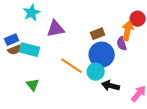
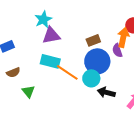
cyan star: (32, 13) -> (43, 19), moved
brown semicircle: (15, 50) -> (13, 72), moved
cyan rectangle: (30, 50) -> (50, 61), moved

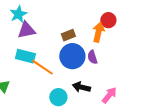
purple semicircle: (117, 50) -> (92, 57), moved
cyan circle: (91, 78) -> (58, 97), moved

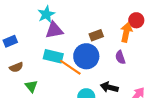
blue circle: (72, 56) -> (86, 56), moved

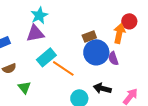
purple triangle: (54, 30) -> (35, 33), moved
cyan rectangle: (53, 56) -> (46, 57), turned -54
blue circle: (86, 56) -> (96, 52), moved

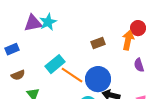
purple triangle: (35, 33) -> (33, 23), moved
blue circle: (96, 52) -> (98, 79), moved
purple semicircle: (113, 58) -> (139, 65), moved

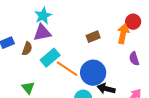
purple triangle: (33, 23) -> (42, 33), moved
brown semicircle: (18, 75) -> (27, 49), moved, turned -48

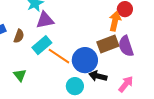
purple triangle: (42, 33) -> (45, 20), moved
brown rectangle: (93, 37) -> (108, 44), moved, size x1.5
purple semicircle: (134, 59) -> (126, 46), size x1.5

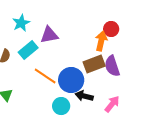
purple triangle: (45, 20) -> (49, 35), moved
cyan rectangle: (42, 45) -> (28, 50), moved

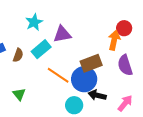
brown rectangle: (94, 64) -> (91, 63), moved

